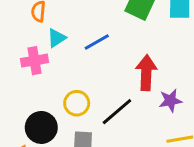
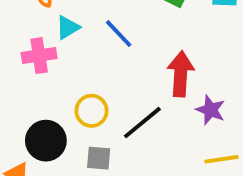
blue line: (97, 42) -> (119, 34), turned 75
purple star: (170, 101) -> (211, 110), turned 30

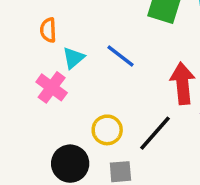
pink cross: (39, 56) -> (52, 87), turned -36

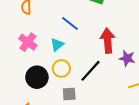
cyan triangle: (73, 58) -> (57, 45), moved
black circle: (70, 164) -> (37, 77), moved

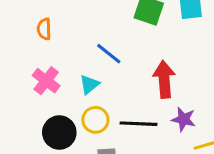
purple star: (127, 58) -> (184, 119), moved
black line: (90, 71) -> (138, 124), turned 50

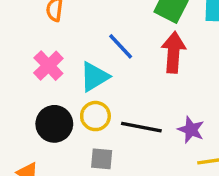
red arrow: (164, 79) -> (174, 52), moved
cyan triangle: (89, 84) -> (94, 77), size x1.4

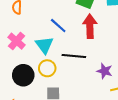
cyan triangle: (94, 77) -> (44, 45), turned -30
black line: (141, 127) -> (74, 56), moved

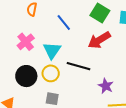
blue line: (58, 26) -> (64, 22), moved
red arrow: (90, 26) -> (99, 40), turned -130

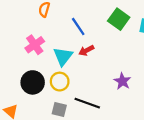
red arrow: (99, 40) -> (86, 50), moved, size x0.6
black line: (79, 66) -> (87, 103), moved
purple star: (106, 86) -> (122, 81), moved

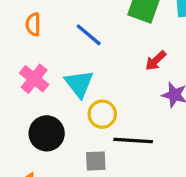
red arrow: (86, 50) -> (156, 61), moved
yellow circle: (60, 82) -> (102, 114), moved

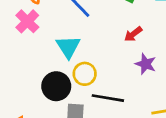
pink cross: (34, 79) -> (27, 21), moved
black circle: (47, 133) -> (56, 86), moved

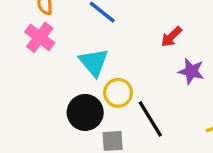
black line: (108, 98) -> (150, 119), turned 56

